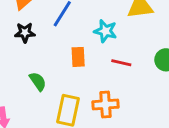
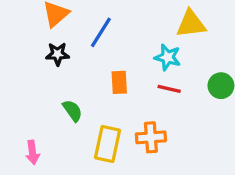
cyan star: (105, 31) -> (168, 57), moved

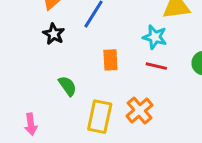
black star: (58, 54) -> (54, 34), turned 30
orange cross: (151, 137) -> (139, 110), turned -36

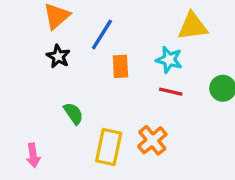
orange rectangle: (110, 60) -> (120, 66), moved

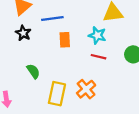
blue line: (102, 35) -> (52, 18), turned 50

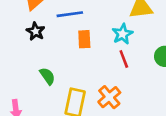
cyan star: (97, 35) -> (122, 34), turned 30
red line: (98, 57) -> (124, 59), turned 56

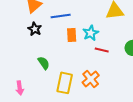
cyan star: (122, 34) -> (91, 33), moved
red line: (124, 59) -> (102, 50), turned -56

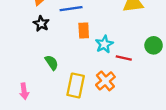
cyan star: (91, 33) -> (104, 44), moved
red line: (102, 50) -> (124, 58), moved

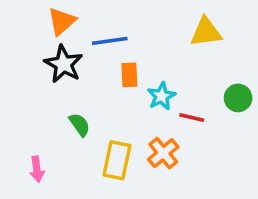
black star: (41, 24) -> (64, 64), size x1.5

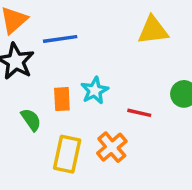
orange rectangle: (129, 75) -> (62, 99), moved
cyan star: (161, 96) -> (95, 90), moved

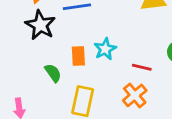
orange cross: (112, 147) -> (135, 95), moved

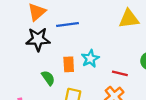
black star: (40, 25) -> (38, 39), turned -30

